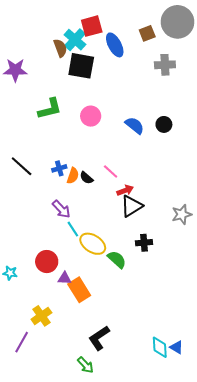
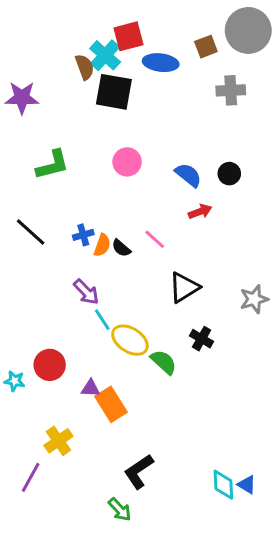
blue ellipse: (115, 45) -> (161, 63), turned -55
green L-shape: (50, 109) -> (53, 165), moved
red arrow: (125, 190) -> (200, 212), moved
black cross: (144, 243) -> (202, 339), turned 35
red circle: (47, 262) -> (50, 365), moved

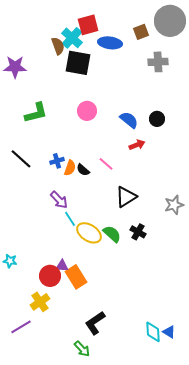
green semicircle: (164, 362) -> (112, 234), moved
red circle: (50, 365) -> (50, 276), moved
purple line: (31, 477) -> (21, 327), turned 30

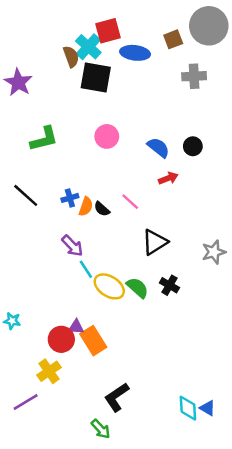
purple star: (15, 67) -> (18, 82), turned 30

